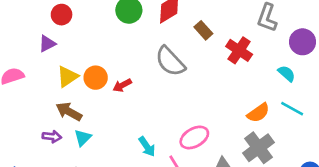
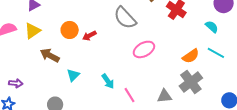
yellow triangle: (67, 77) -> (33, 31), moved
purple arrow: (52, 137) -> (16, 83), moved
pink ellipse: (194, 137) -> (144, 49), moved
cyan triangle: (83, 138) -> (73, 75), moved

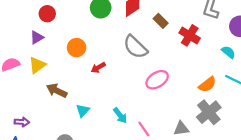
orange circle: (70, 30) -> (77, 48), moved

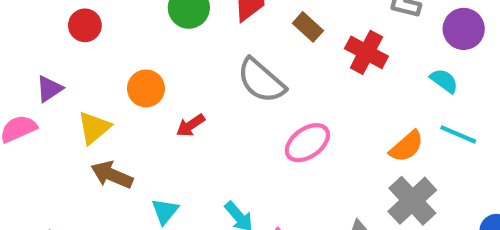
purple triangle: (37, 37) -> (49, 89), moved
yellow triangle: (37, 65) -> (94, 128), moved

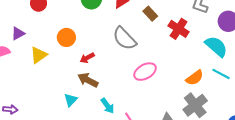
cyan semicircle: (444, 81) -> (216, 46), size x1.6
brown arrow: (112, 175) -> (88, 80), moved

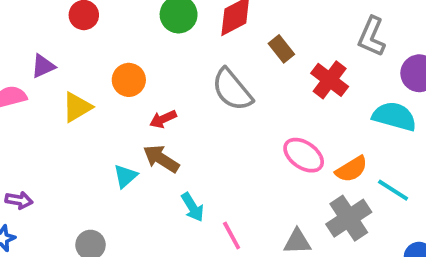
cyan semicircle: (216, 46) -> (394, 116), turned -30
pink ellipse: (145, 72) -> (304, 155), moved, turned 60
cyan line: (221, 74) -> (393, 190), moved
cyan triangle: (71, 100) -> (125, 176), moved

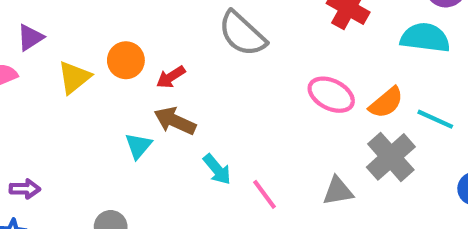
orange circle: (129, 80) -> (126, 60), moved

